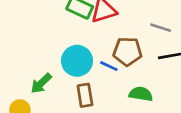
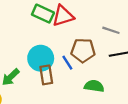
blue line: (109, 66) -> (67, 63), turned 32
brown rectangle: (85, 95) -> (46, 75), moved

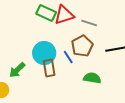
gray line: (111, 30) -> (89, 23), moved
brown pentagon: (83, 50) -> (82, 46), turned -30

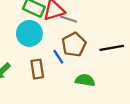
gray line: (89, 23) -> (68, 19), moved
cyan circle: (44, 53) -> (29, 33), moved

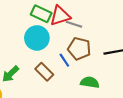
brown pentagon: (74, 45) -> (79, 49), turned -30
brown rectangle: (37, 69) -> (44, 72), turned -36

